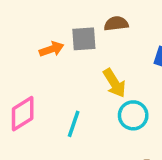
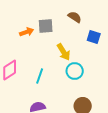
brown semicircle: (116, 24) -> (75, 17), moved, turned 40

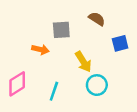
orange arrow: (27, 32) -> (40, 49), moved, turned 32
blue square: (94, 37) -> (120, 43), turned -32

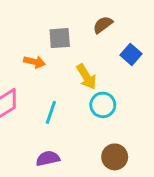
brown semicircle: (97, 19) -> (103, 25), turned -70
blue square: (120, 43) -> (131, 54), turned -35

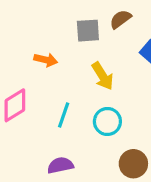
gray square: (60, 38) -> (88, 31), moved
cyan circle: (103, 105) -> (107, 121), moved

